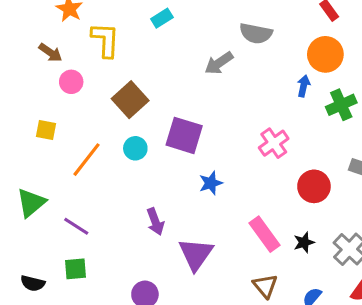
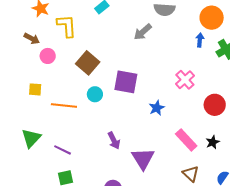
orange line: (87, 160) -> (64, 106), turned 65
blue star: (211, 183) -> (157, 108), moved

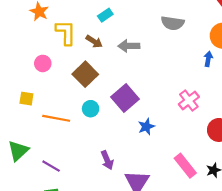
gray arrow: (143, 32) -> (129, 46), moved, turned 36
brown arrow: (32, 39) -> (94, 41), moved
purple square: (126, 82) -> (125, 98), turned 35
blue star: (157, 108) -> (146, 127), moved

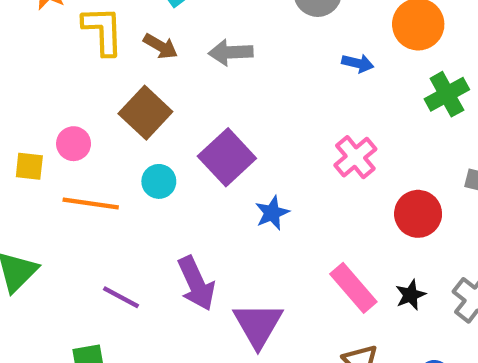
blue arrow: (208, 59) -> (358, 63), moved, turned 96
pink circle: (43, 63) -> (74, 144), moved
purple arrow: (107, 160) -> (196, 283), size x1.4
purple line: (51, 166) -> (121, 297), moved

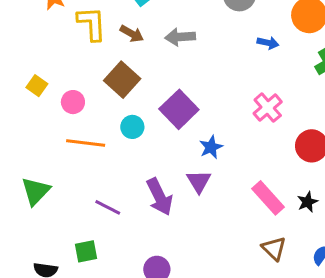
yellow square: (29, 166) -> (37, 86), moved, turned 30
purple triangle: (258, 325) -> (199, 181), moved, size x0.7

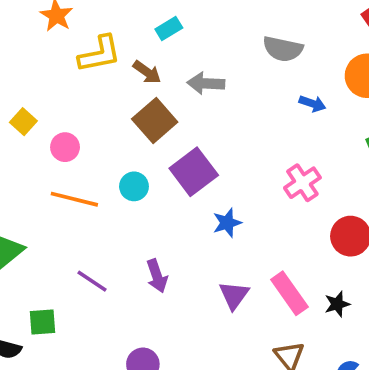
yellow L-shape: (92, 24) -> (100, 54), turned 75
brown square: (122, 80) -> (155, 121), moved
purple triangle: (199, 181) -> (234, 295), moved
purple arrow: (160, 197) -> (157, 276), size x0.7
green square: (86, 251) -> (43, 322), moved

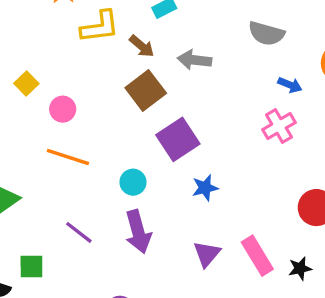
pink cross: (302, 183) -> (279, 126), moved
cyan circle: (134, 186) -> (133, 182), moved
purple arrow: (157, 276) -> (138, 232), size x1.4

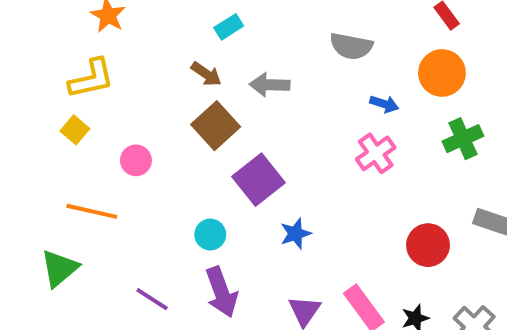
yellow L-shape: (100, 27) -> (91, 79), moved
pink circle: (63, 109) -> (136, 160), moved
orange line: (68, 157) -> (92, 211), moved

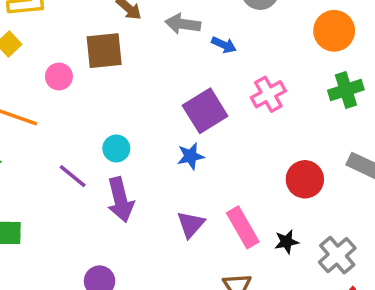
blue arrow: (384, 104) -> (224, 45), moved
brown square: (216, 126) -> (104, 51), moved, turned 30
purple square: (258, 180) -> (205, 111), moved
purple line: (152, 299) -> (73, 176), moved

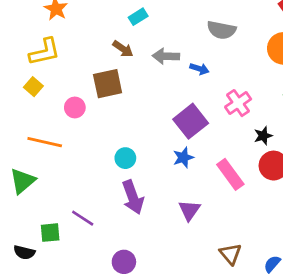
purple line: (73, 176) -> (83, 218), moved
pink rectangle: (243, 227) -> (230, 174), moved
black star: (286, 242) -> (263, 136), moved

